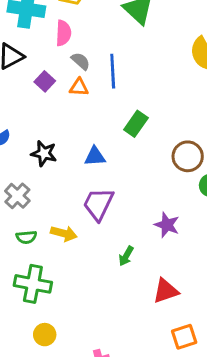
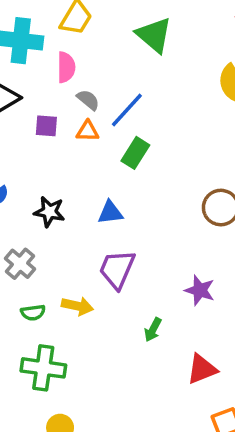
blue line: (113, 71) -> (127, 110), turned 48
purple square: (45, 81) -> (46, 126), turned -36
green rectangle: (136, 124) -> (135, 153), moved

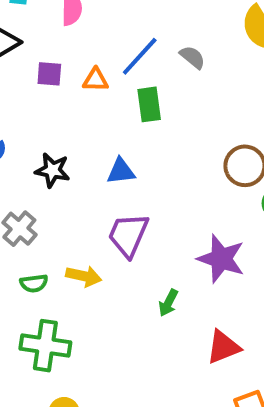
gray semicircle: (88, 100) -> (192, 57), moved
green rectangle: (135, 153) -> (149, 104), turned -40
purple star: (200, 290) -> (221, 259), size x1.4

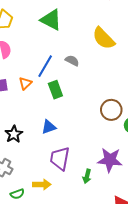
orange triangle: (96, 80) -> (25, 83), turned -32
black star: (52, 170) -> (14, 134), turned -30
green arrow: (168, 303) -> (87, 176), moved

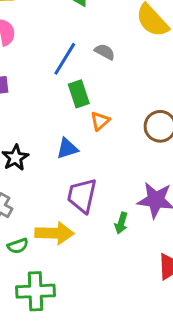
orange triangle: (25, 83) -> (100, 121), moved
yellow arrow: (42, 185) -> (54, 233), size x1.4

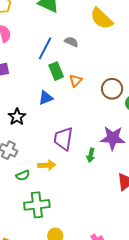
orange triangle: (100, 121) -> (76, 81), moved
blue triangle: (67, 148) -> (46, 98), moved
yellow arrow: (54, 233) -> (47, 165), size x0.7

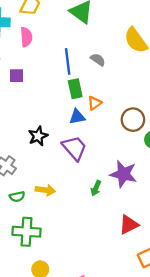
blue line: (45, 48) -> (68, 61), turned -45
blue triangle: (46, 98) -> (77, 117), moved
black star: (17, 117) -> (38, 136), moved
purple trapezoid: (63, 139) -> (74, 148), moved, turned 120

